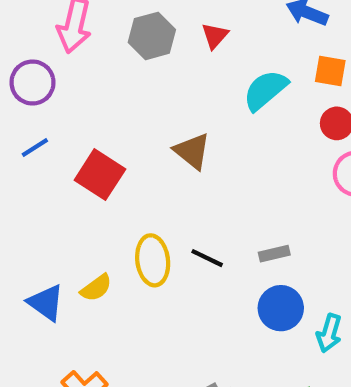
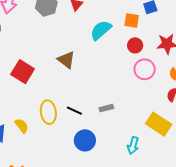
yellow semicircle: (96, 288) -> (22, 126), turned -91
blue circle: (281, 308) -> (85, 140), moved

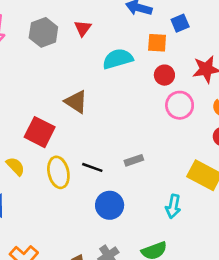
cyan semicircle: (101, 30) -> (118, 59), turned 30
red square: (23, 72) -> (40, 132), moved
yellow semicircle: (22, 126) -> (15, 166), moved

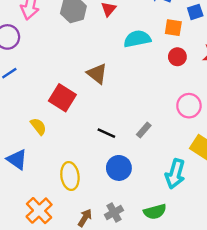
pink circle: (180, 105) -> (189, 106), moved
gray rectangle: (134, 160) -> (144, 130), turned -35
yellow ellipse: (58, 172) -> (70, 176), moved
cyan arrow: (173, 206) -> (175, 174), size x1.4

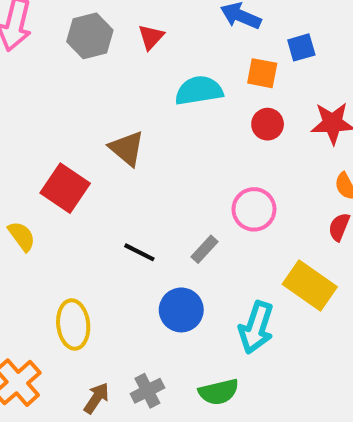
pink circle: (189, 106) -> (254, 209), moved
blue circle: (119, 168) -> (181, 310), moved

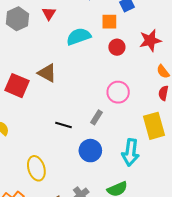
red square: (65, 188) -> (17, 86), moved
yellow rectangle: (310, 286) -> (154, 126), turned 50

